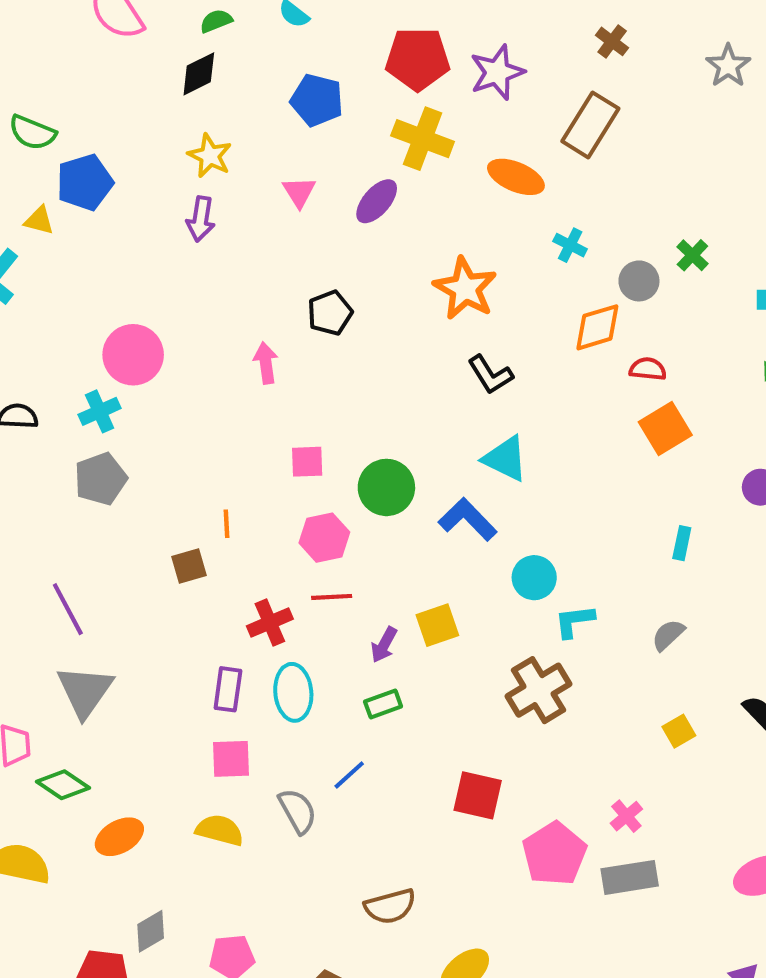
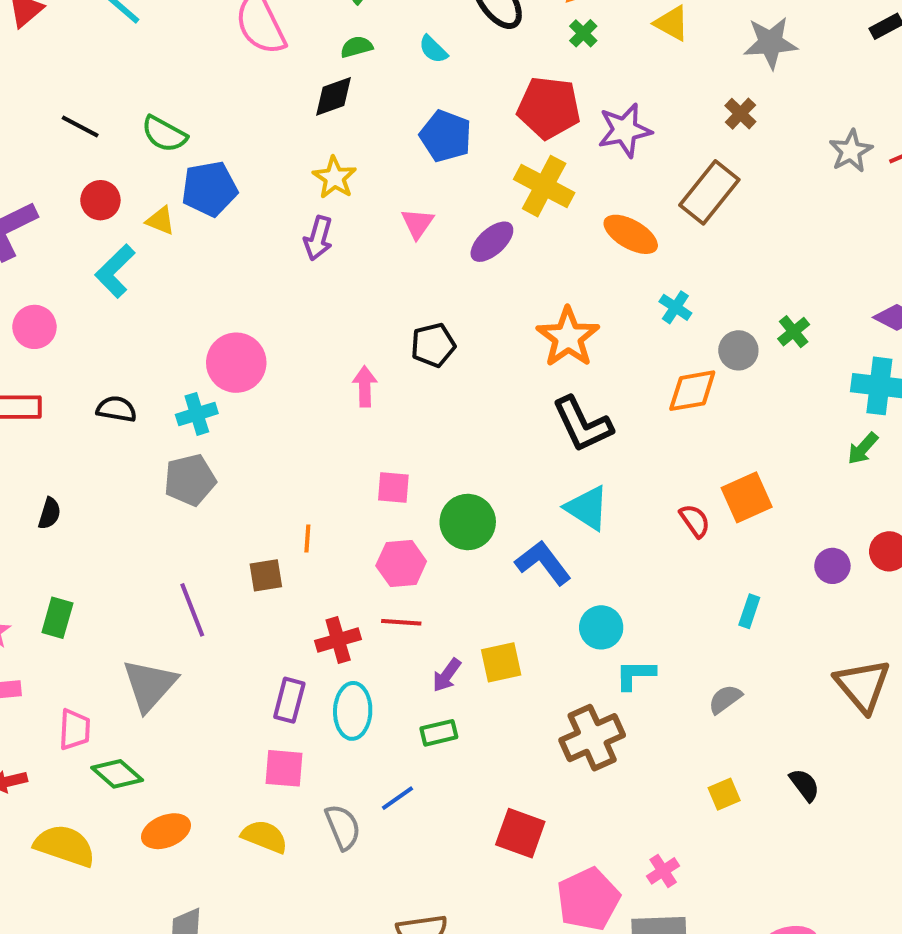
red semicircle: (648, 369) -> (695, 521), moved, turned 42
black L-shape: (490, 375) -> (582, 424), size x1.4
purple line: (68, 609) -> (192, 610), moved

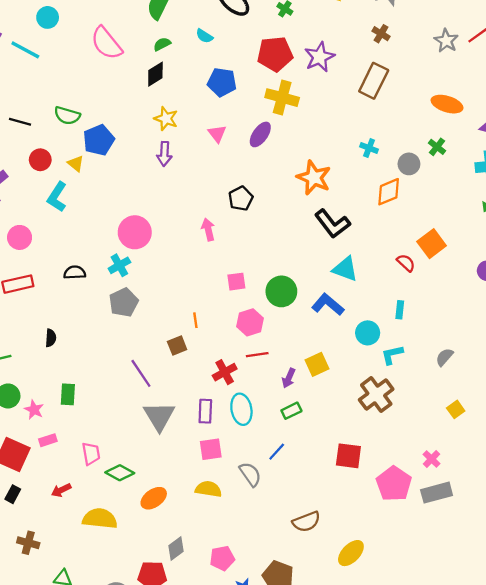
yellow triangle: (160, 221) -> (76, 164), turned 30
orange ellipse: (631, 234) -> (447, 104), moved
cyan rectangle: (749, 611) -> (400, 310), moved
gray triangle: (150, 685) -> (159, 416), moved

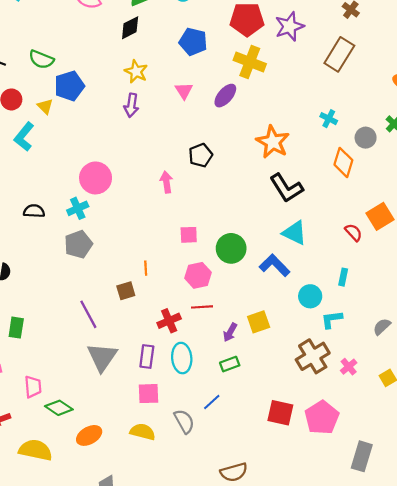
orange diamond: (389, 192) -> (343, 162), turned -56
pink cross: (431, 459) -> (349, 367), moved
pink pentagon: (394, 484) -> (322, 418), moved
gray rectangle: (437, 493) -> (362, 456), turned -64

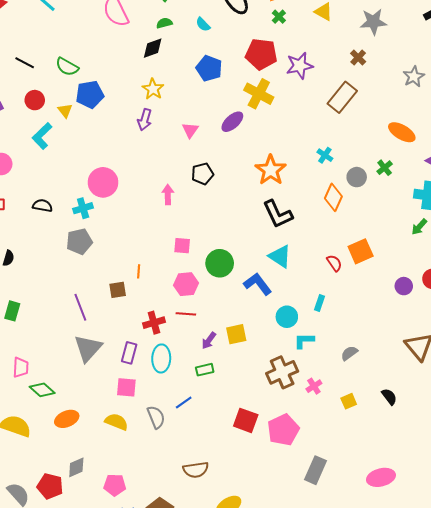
pink triangle: (184, 91) -> (190, 130), moved

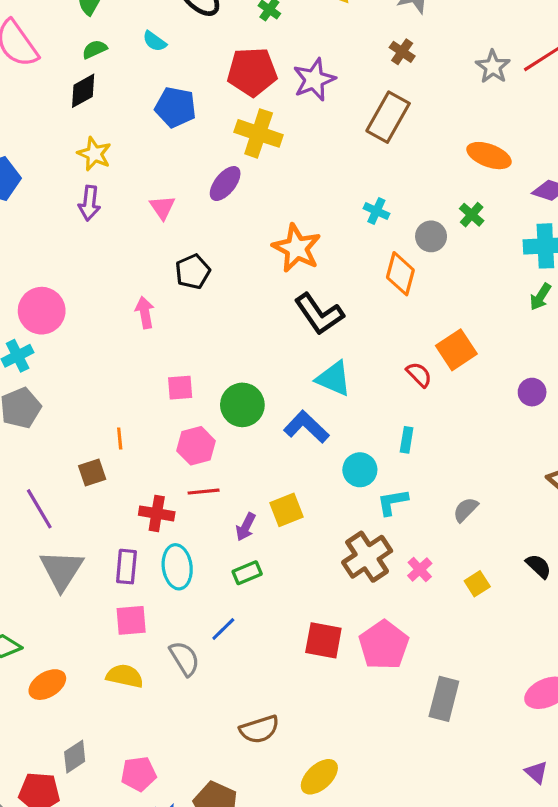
red cross: (154, 323) -> (157, 513), turned 35

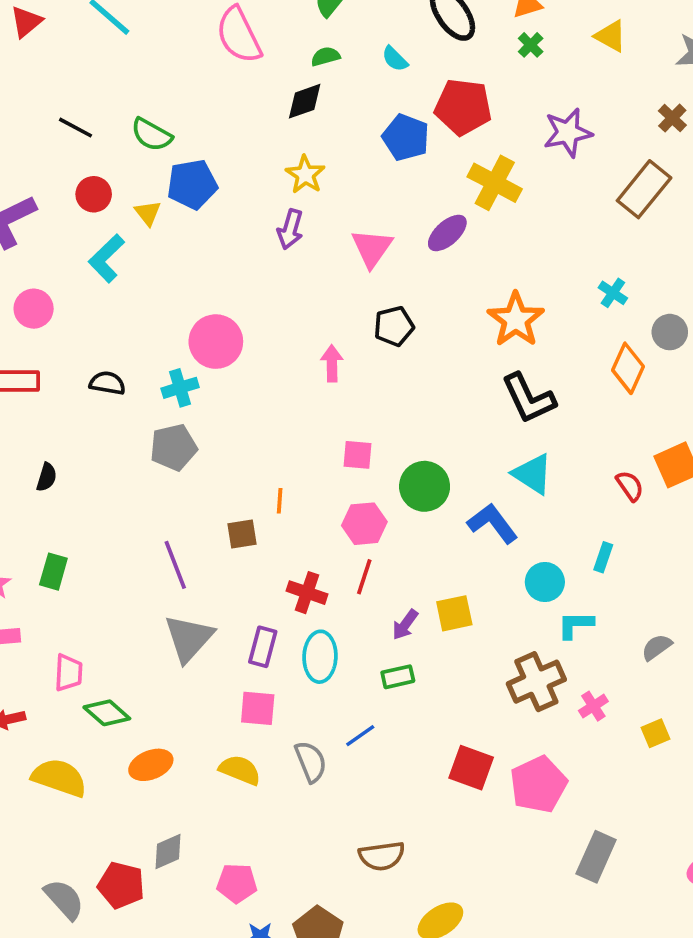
red pentagon: (252, 72) -> (463, 107), moved
pink triangle: (162, 207) -> (372, 248), size x1.4
red line: (204, 492) -> (364, 577), turned -76

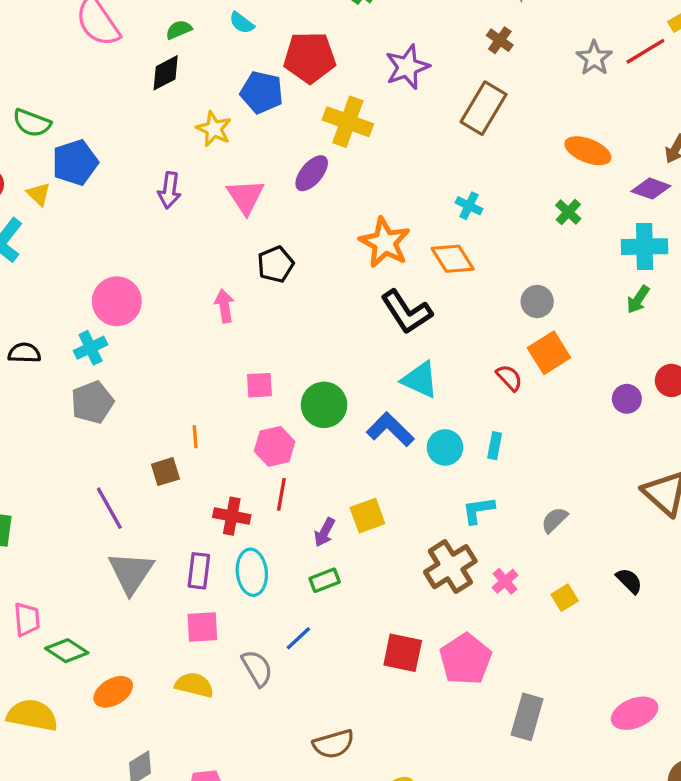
yellow star: (305, 175) -> (214, 129), moved
gray circle: (670, 332) -> (537, 301), moved
orange diamond: (628, 368) -> (453, 259), moved, turned -48
cyan circle: (545, 582) -> (445, 447), moved

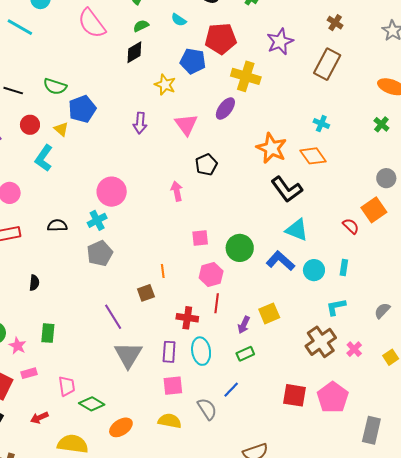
gray circle: (537, 301) -> (386, 178), moved

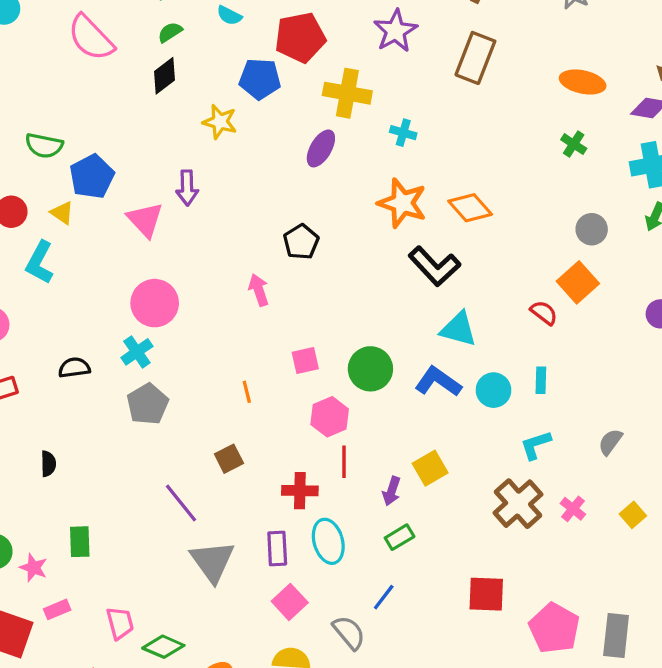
cyan cross: (321, 124) -> (403, 133), moved
pink triangle: (186, 125) -> (145, 220), moved
orange line: (163, 271) -> (247, 392), moved
pink square: (173, 386) -> (290, 602), turned -30
pink pentagon: (333, 397) -> (554, 628), moved

